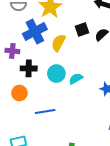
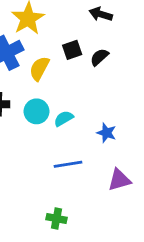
blue line: (45, 111) -> (68, 164), moved

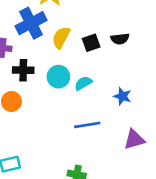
black square: (72, 50) -> (91, 43), moved
black semicircle: (99, 57) -> (120, 39), moved, turned -144

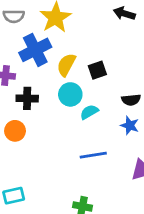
black semicircle: (120, 39) -> (131, 100), moved
cyan circle: (58, 77) -> (70, 94), moved

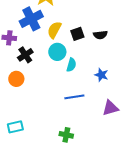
black cross: (27, 98) -> (25, 55), turned -35
black semicircle: (131, 100) -> (100, 35), moved
cyan semicircle: (89, 112) -> (71, 65), turned 136

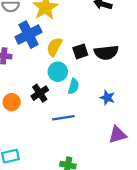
black semicircle: (100, 35) -> (106, 53), size x1.5
black cross: (25, 55) -> (40, 93), moved
blue line: (74, 97) -> (63, 118), moved

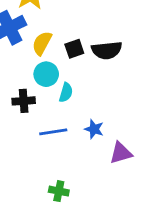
black cross: (40, 93) -> (24, 101), turned 30
blue star: (107, 98) -> (94, 129), moved

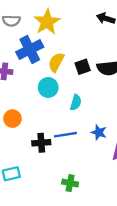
cyan circle: (46, 74) -> (48, 87), moved
black cross: (24, 101) -> (41, 143), moved

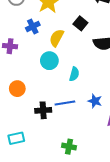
blue cross: (30, 49) -> (33, 26), size x0.6
black square: (83, 67) -> (80, 23), moved, turned -32

